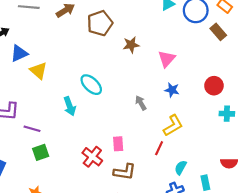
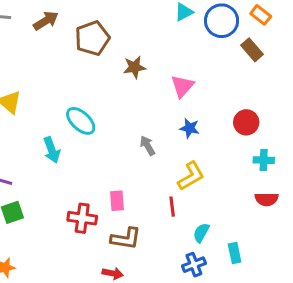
red line: (159, 148) -> (172, 207), turned -32
red cross: (92, 157) -> (82, 218), turned -30
red semicircle: (229, 163) -> (267, 199), moved

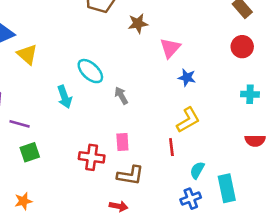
pink triangle: (182, 86) -> (170, 48), moved
red circle: (246, 122) -> (242, 47), moved
gray arrow: (147, 146) -> (121, 96), moved
cyan cross: (264, 160) -> (250, 94), moved
cyan rectangle: (235, 253) -> (227, 188), size x1.5

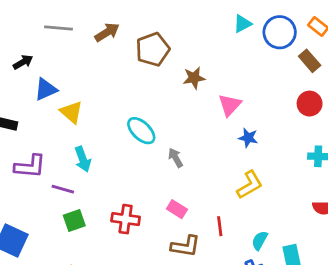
cyan arrow: (65, 97) -> (83, 159), moved
pink rectangle: (122, 142) -> (177, 209), turned -54
red line: (171, 147) -> (220, 226), moved
red cross: (92, 157) -> (126, 219), moved

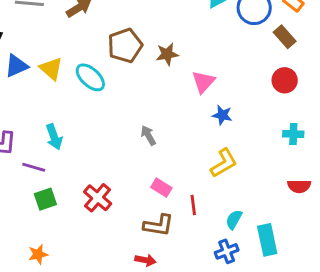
brown pentagon: (153, 49) -> (125, 45), moved
yellow triangle: (71, 112) -> (51, 69), moved
cyan ellipse: (141, 131) -> (90, 77), moved
pink rectangle: (177, 209) -> (161, 188), moved
red cross: (126, 219) -> (98, 198), turned 32

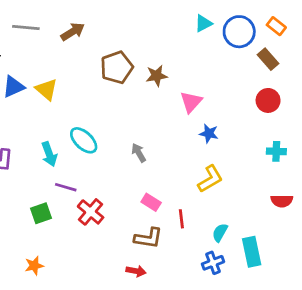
cyan ellipse: (90, 77) -> (84, 140), moved
purple line: (34, 167) -> (66, 187), moved

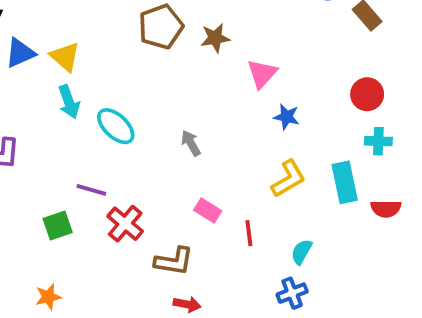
red circle: (268, 100) -> (367, 94), moved
cyan arrow: (49, 154) -> (69, 102), moved
brown L-shape: (148, 238) -> (174, 261), moved
cyan rectangle: (252, 252) -> (345, 182), moved

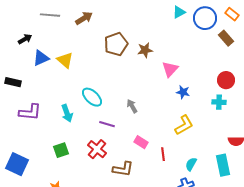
cyan arrow: (69, 102) -> (67, 113), moved
cyan cross: (378, 141) -> (219, 102), moved
cyan rectangle: (345, 182) -> (223, 165), moved
purple line: (91, 190) -> (107, 124), moved

